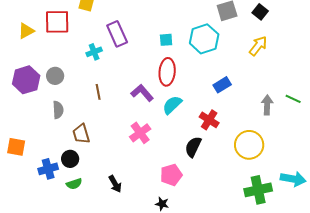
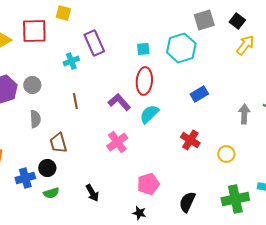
yellow arrow: (258, 46) -> (245, 45), moved
red cross: (209, 120) -> (190, 140), moved
yellow circle: (249, 145) -> (226, 154), size x0.6
black semicircle: (193, 147) -> (187, 202), moved

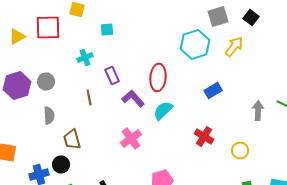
purple rectangle: (94, 43) -> (112, 76), moved, size x0.7
yellow arrow: (245, 45) -> (234, 46), moved
cyan square: (143, 49) -> (107, 30), moved

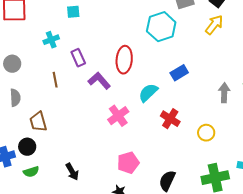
yellow arrow: (234, 46) -> (214, 25), moved
cyan semicircle: (163, 110) -> (148, 93), moved
pink cross: (131, 138) -> (118, 116), moved

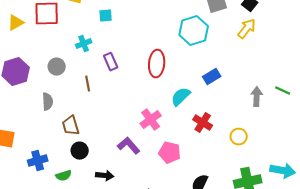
gray circle: (12, 64) -> (57, 67), moved
purple L-shape: (99, 81) -> (129, 146), moved
black circle: (27, 147) -> (80, 151), moved
pink pentagon: (128, 163) -> (170, 153), moved, turned 30
black arrow: (72, 172) -> (105, 176), turned -54

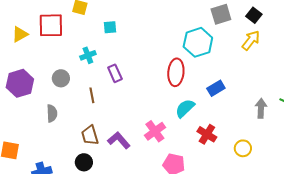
red ellipse: (157, 64) -> (176, 72), moved
brown trapezoid: (71, 126) -> (90, 135), moved
purple L-shape: (129, 146) -> (119, 140), moved

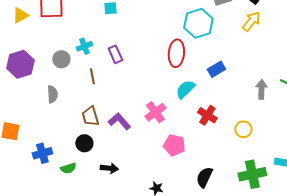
cyan cross: (88, 55) -> (84, 46), moved

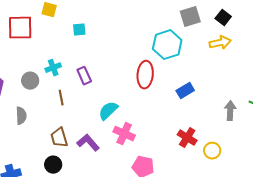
yellow arrow: (251, 21) -> (220, 43), turned 40
cyan semicircle: (185, 89) -> (108, 111), moved
pink cross: (155, 112) -> (124, 134), turned -30
red cross: (207, 115) -> (187, 138), moved

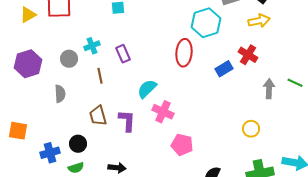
red cross: (187, 138) -> (248, 55), moved
purple L-shape: (88, 143) -> (127, 121), turned 45
black circle: (53, 165) -> (78, 144), moved

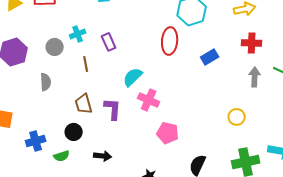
red cross: (248, 55) -> (252, 43), moved, turned -30
black circle: (78, 144) -> (74, 132), moved

